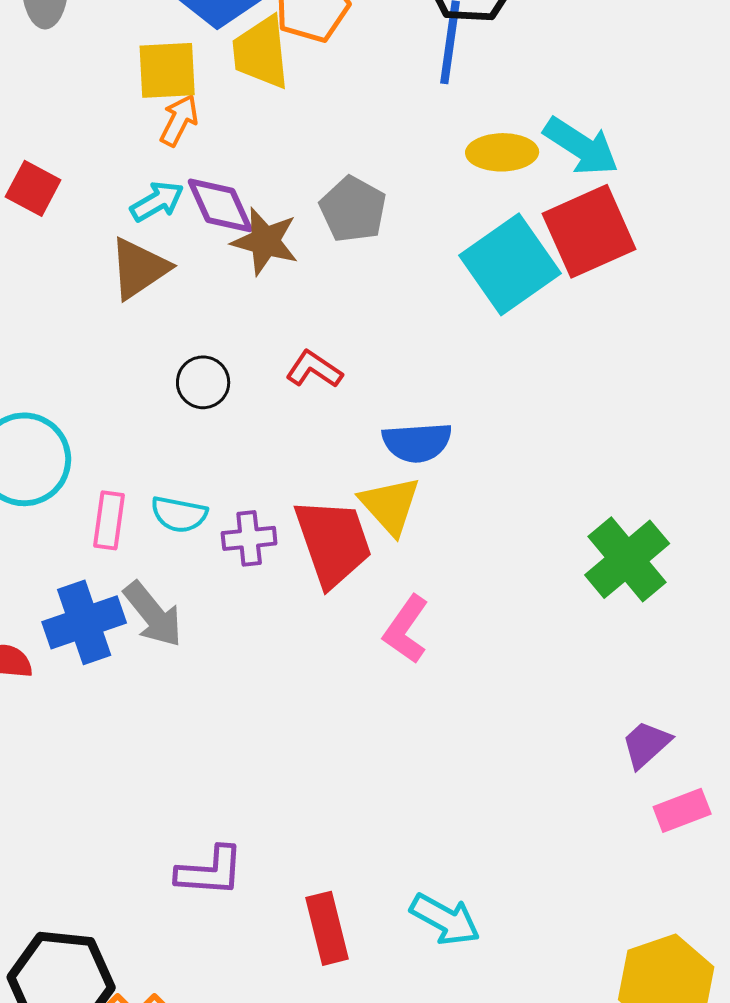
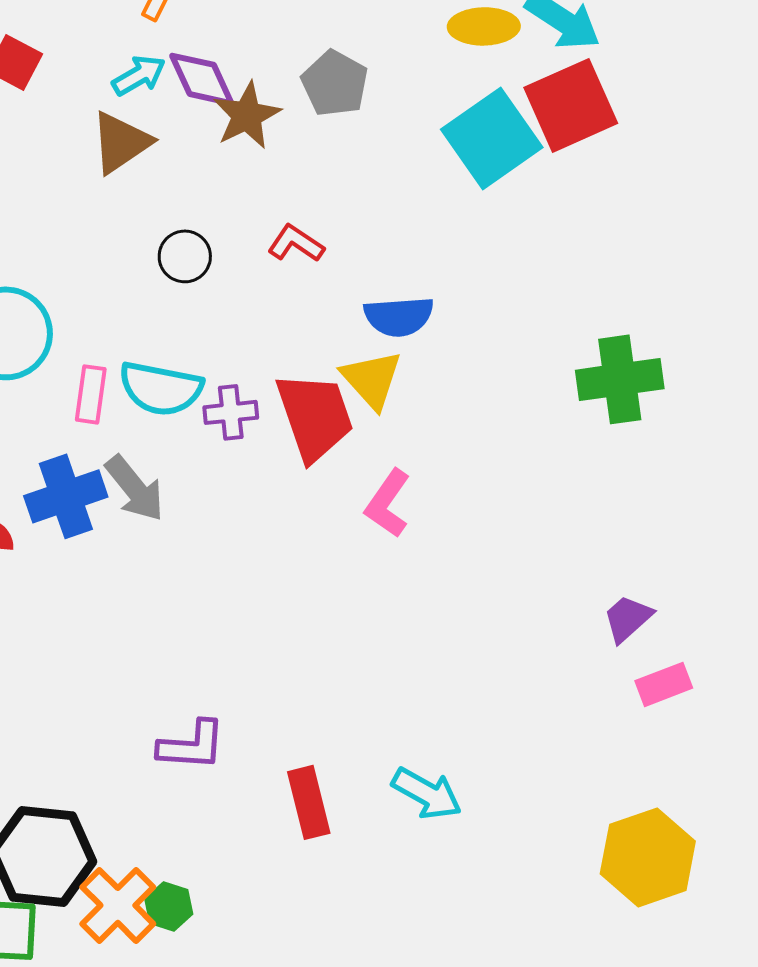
brown star: (265, 241) -> (247, 115), turned 30
cyan semicircle: (179, 514) -> (161, 388), size x1.5
green cross: (627, 559) -> (620, 379), moved, turned 32

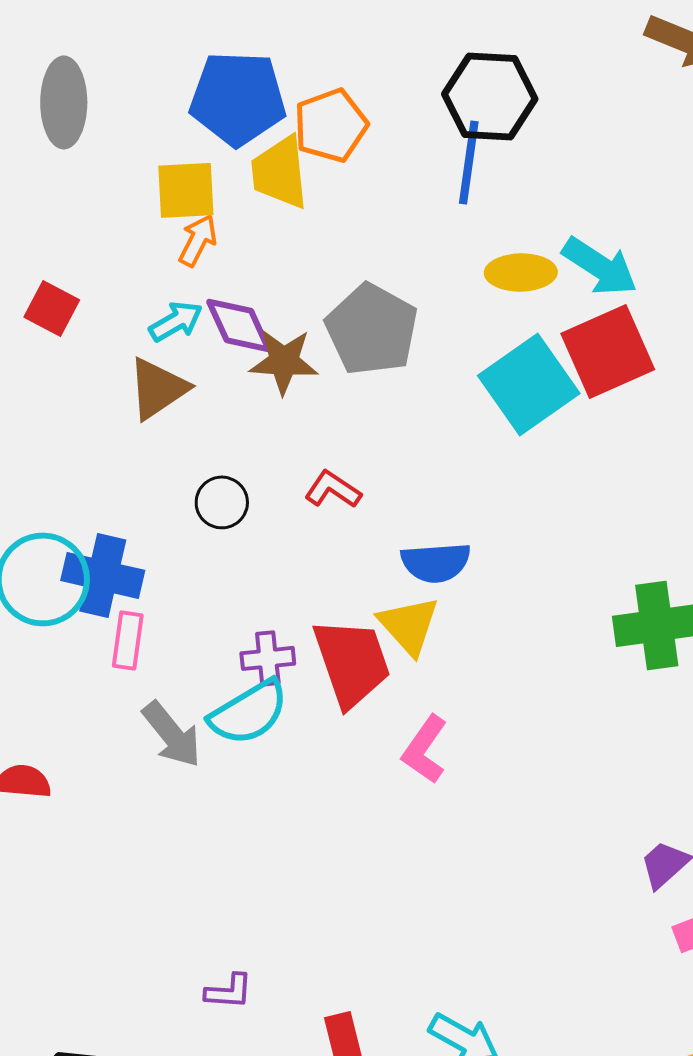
gray pentagon: (335, 83) -> (372, 329), size x1.4
brown star: (247, 115) -> (284, 361), turned 30
cyan semicircle: (161, 388) -> (249, 712), moved, turned -42
blue cross: (66, 496) -> (103, 575), moved, turned 32
purple L-shape: (192, 745) -> (229, 991), size x0.7

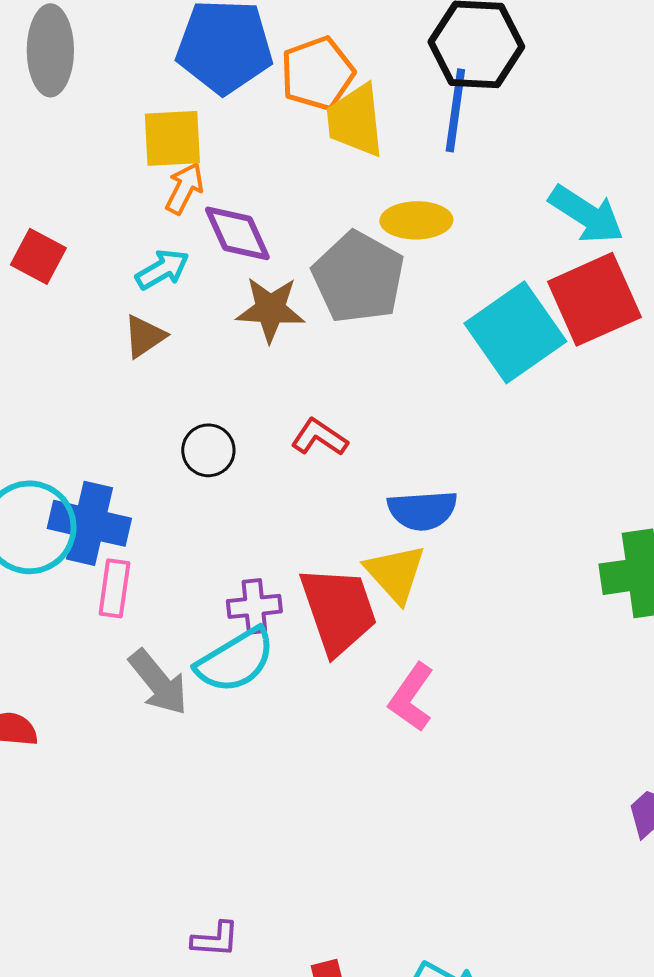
yellow trapezoid: (280, 172) -> (355, 120), moved
yellow ellipse: (521, 272) -> (416, 220), moved
purple diamond: (239, 325) -> (237, 233), moved
brown triangle: (158, 388) -> (144, 336), size x0.7

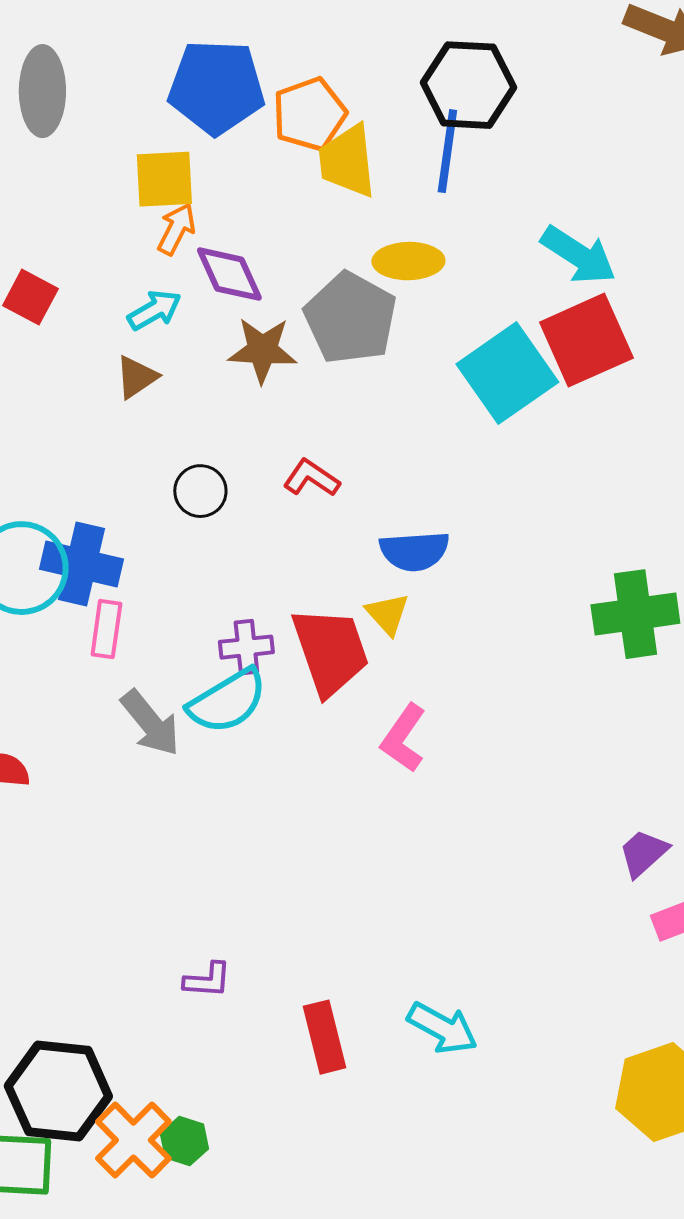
yellow triangle: (395, 573) -> (387, 614), size x0.7

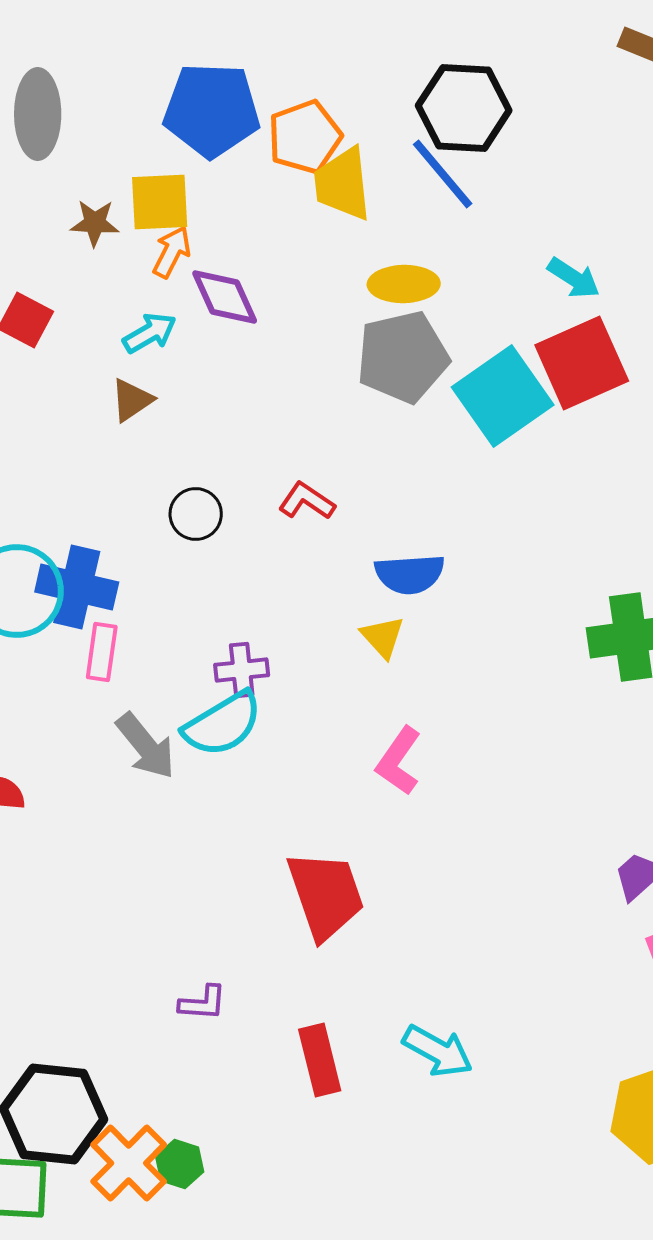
blue line: (447, 151) -> (443, 174), turned -48
cyan arrow: (578, 255) -> (574, 278), size x0.7
gray pentagon: (350, 318) -> (403, 357), moved, turned 30
brown star: (262, 350) -> (95, 223), moved, size x0.7
red trapezoid: (330, 651) -> (326, 895), moved

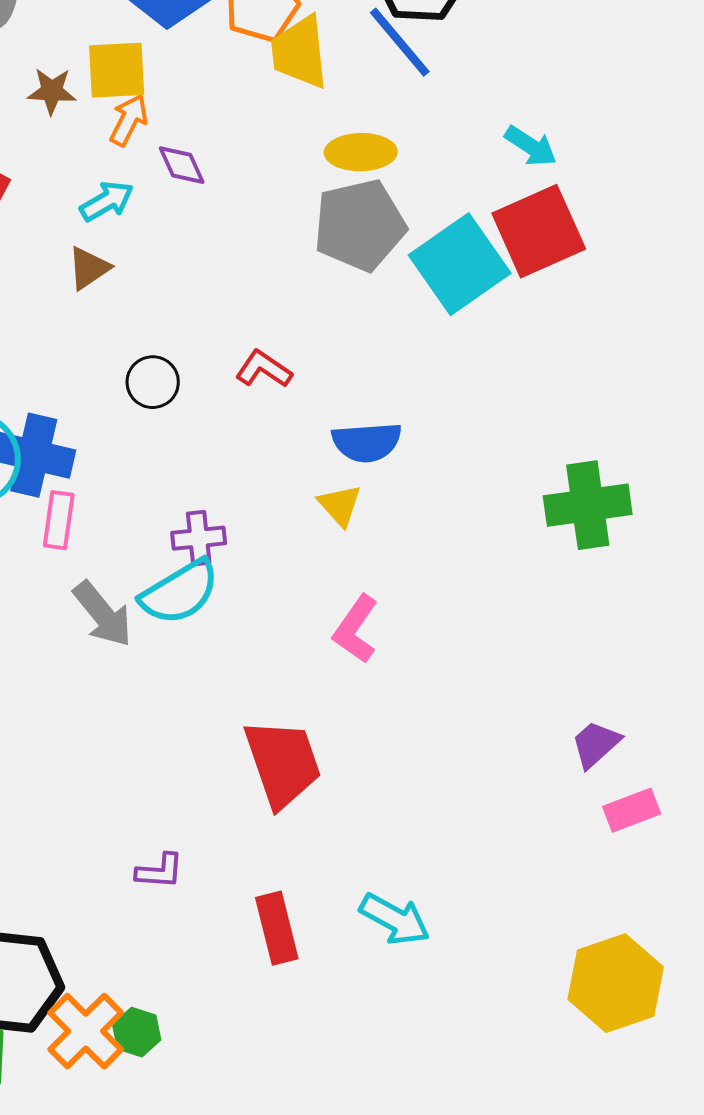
purple diamond: (225, 297) -> (182, 165), size x0.7

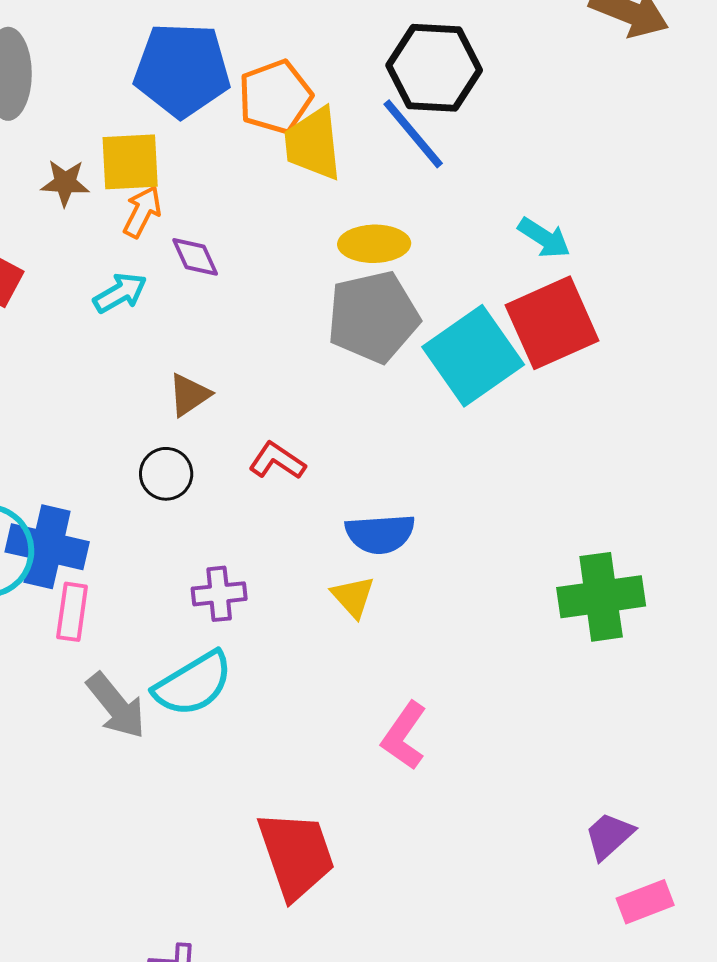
brown triangle: (89, 268) -> (189, 395), moved
purple cross: (199, 538) -> (219, 594), moved
pink L-shape: (356, 629) -> (404, 736), moved

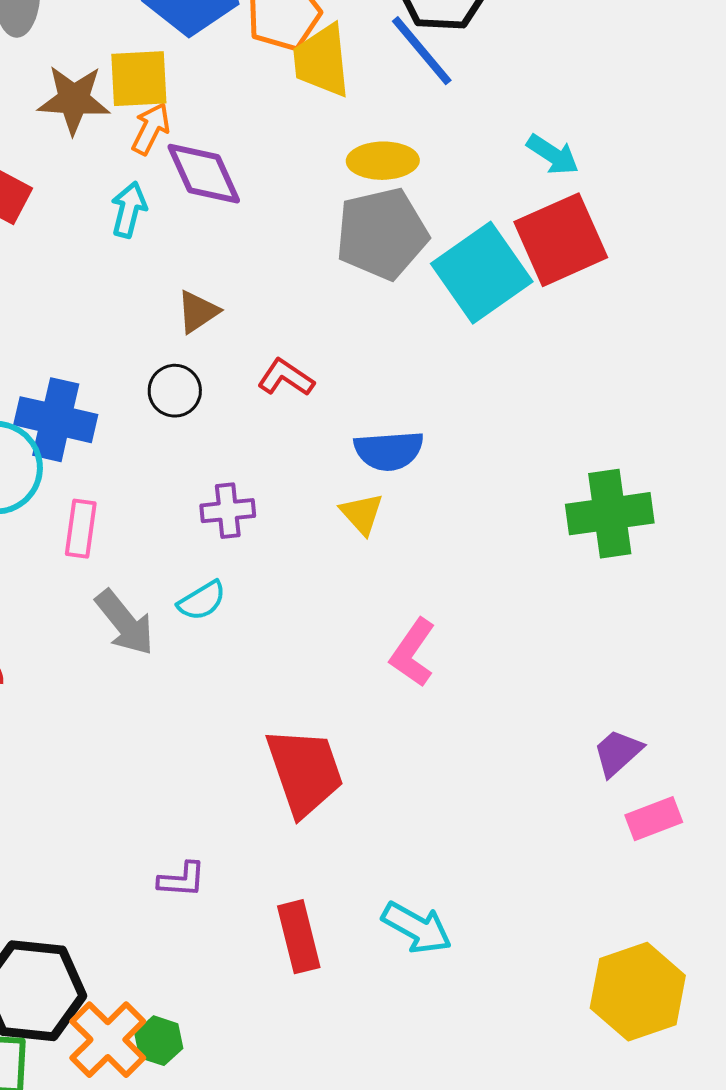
brown star: (65, 183) -> (74, 100), size x1.5
purple diamond: (195, 257) -> (204, 174), size x1.6
cyan arrow: (120, 293) -> (129, 210), turned -46
blue cross: (47, 547) -> (56, 420), moved
cyan semicircle: (193, 684) -> (202, 601), size x0.6

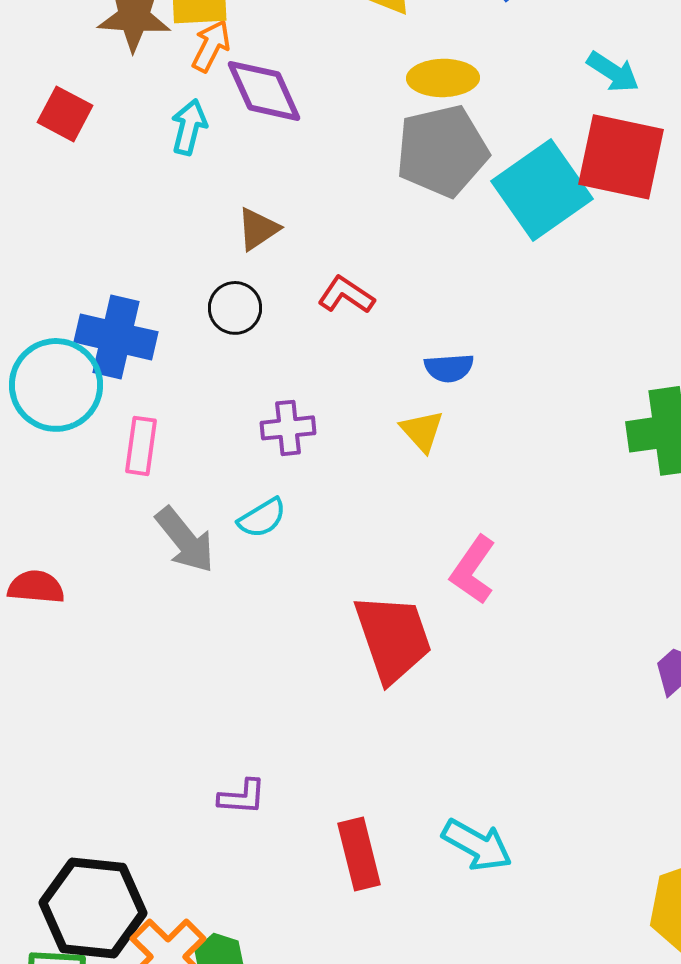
red square: (561, 240) -> (621, 157), turned 36
blue semicircle: (389, 451) -> (449, 368), size x0.7
red trapezoid: (305, 772) -> (393, 638), moved

